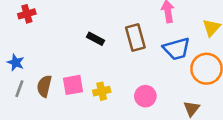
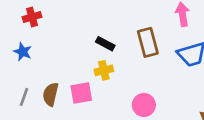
blue star: (16, 62) -> (23, 52), moved
yellow cross: (102, 91) -> (104, 70), moved
pink circle: (145, 96) -> (144, 105), moved

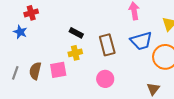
red cross: (32, 17) -> (31, 13), moved
brown rectangle: (148, 42) -> (107, 45), moved
blue star: (23, 52) -> (20, 32), moved

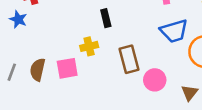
black rectangle: (76, 33) -> (106, 18), moved, turned 48
brown rectangle: (107, 45) -> (129, 59), moved
pink circle: (105, 79) -> (155, 80), moved

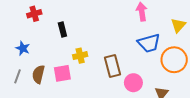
black rectangle: (106, 18) -> (62, 29), moved
blue star: (18, 19) -> (23, 48), moved

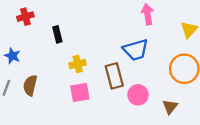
blue trapezoid: (149, 43) -> (136, 50), moved
pink square: (62, 73) -> (80, 92), moved

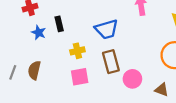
blue trapezoid: (136, 50) -> (107, 29), moved
blue star: (12, 56) -> (39, 33), moved
brown triangle: (170, 107) -> (162, 90), turned -48

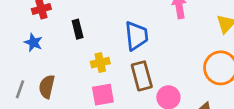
blue trapezoid: (107, 29) -> (136, 36), turned -80
blue star: (39, 33) -> (33, 43), moved

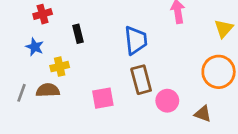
yellow cross: (100, 63) -> (60, 67), moved
brown semicircle: (47, 87) -> (48, 90), turned 75

